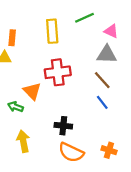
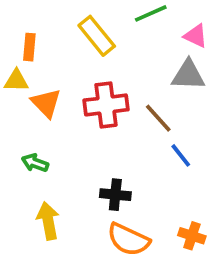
yellow rectangle: (52, 31) -> (97, 36), turned -35
brown line: (102, 80) -> (158, 118), moved
orange triangle: (32, 91) -> (46, 103), moved

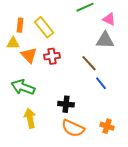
yellow rectangle: (97, 36) -> (44, 27), moved
red cross: (106, 105) -> (52, 56), moved, size x0.7
green arrow: (35, 163) -> (23, 87), size x1.6

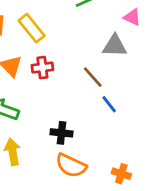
pink triangle: (109, 19) -> (132, 17), moved
orange cross: (107, 126) -> (121, 174), moved

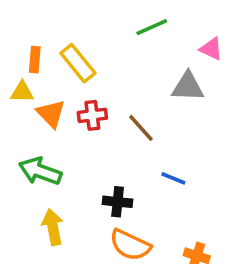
brown line: (93, 77) -> (141, 128), moved
blue line: (109, 104) -> (173, 178), moved, turned -30

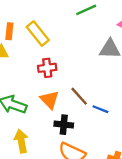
orange triangle: (51, 114) -> (50, 100), moved
brown line: (141, 128) -> (79, 96), moved

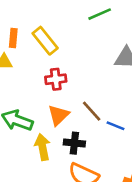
orange triangle: (50, 100) -> (58, 115), turned 30
yellow arrow: (21, 141) -> (42, 147), moved

